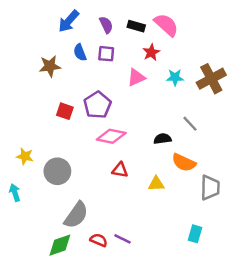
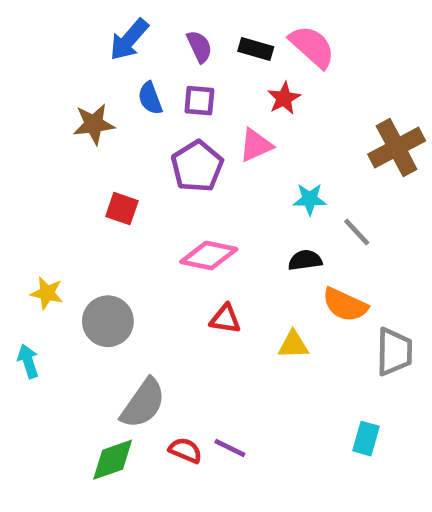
cyan star: (175, 77) -> (310, 199), moved
purple pentagon: (97, 105) -> (197, 166), moved

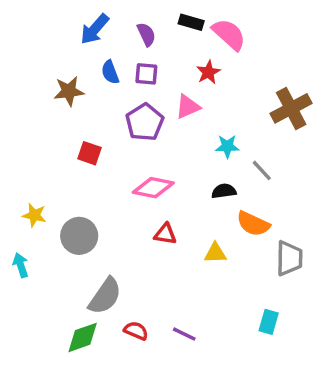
black rectangle: (256, 49) -> (191, 22), moved
purple line: (230, 448) -> (184, 334), moved

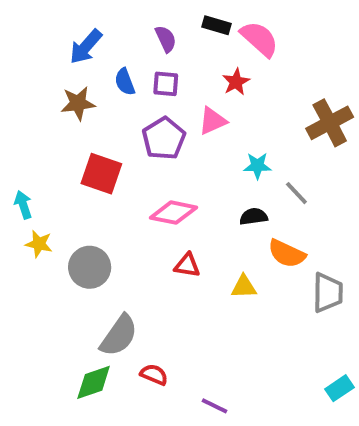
blue arrow: (95, 29) -> (86, 47), moved
red square: (90, 153) -> (101, 174), size x1.5
cyan arrow: (21, 265) -> (23, 205), moved
cyan rectangle: (269, 322) -> (339, 388), moved, turned 40
purple line: (184, 334) -> (215, 406), moved

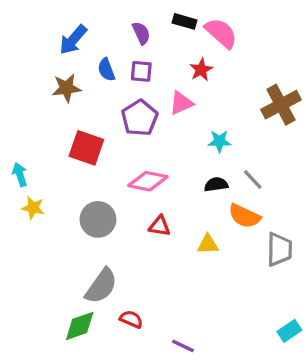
gray line: (296, 193) -> (253, 179), moved
gray circle: (90, 267) -> (98, 219), moved

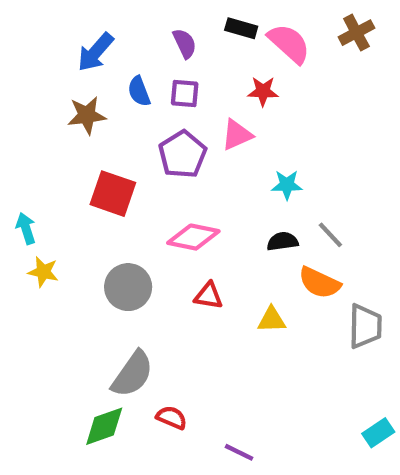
red star: (201, 70) -> (263, 91), turned 30
brown cross: (281, 105) -> (356, 33), moved, size x0.7

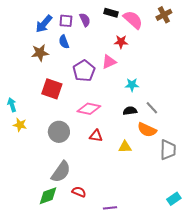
purple square: (185, 94) -> (66, 21), moved
purple line: (239, 452) -> (110, 208), turned -32

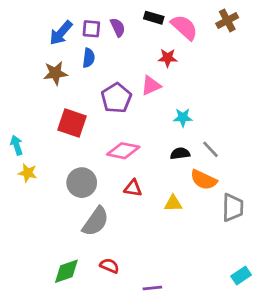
blue semicircle: (64, 42) -> (89, 58), turned -152
gray semicircle: (61, 172) -> (96, 221), moved

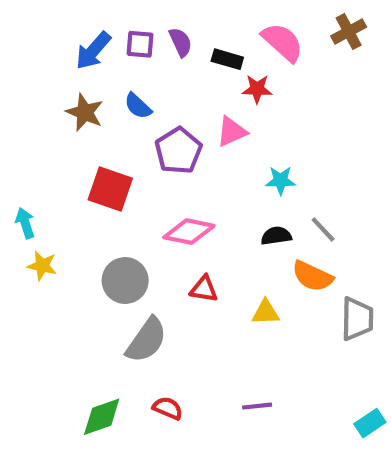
black rectangle: (154, 18) -> (227, 59), moved
blue semicircle: (89, 58) -> (138, 106), moved, turned 126
brown star: (55, 73) -> (85, 112), turned 30
purple line: (152, 288) -> (257, 406), moved

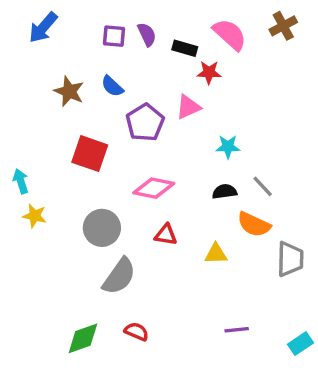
blue arrow: (93, 51) -> (43, 28), moved
purple line: (257, 406) -> (237, 330), moved

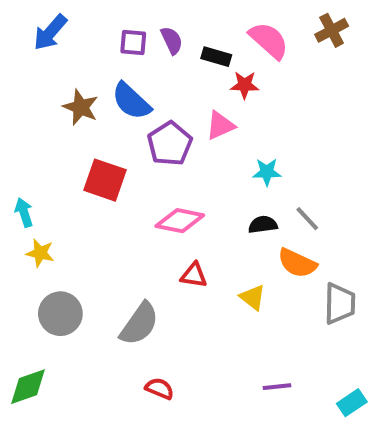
blue semicircle: (112, 86) -> (131, 101), size x1.5
gray circle: (102, 228) -> (60, 314), moved
yellow triangle: (216, 254) -> (253, 297), turned 40
green diamond: (83, 338) -> (28, 387), moved

